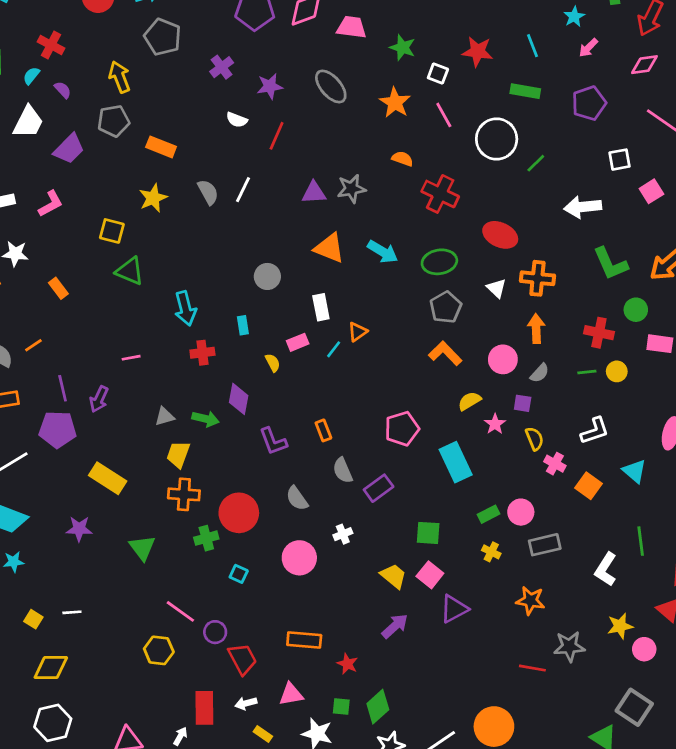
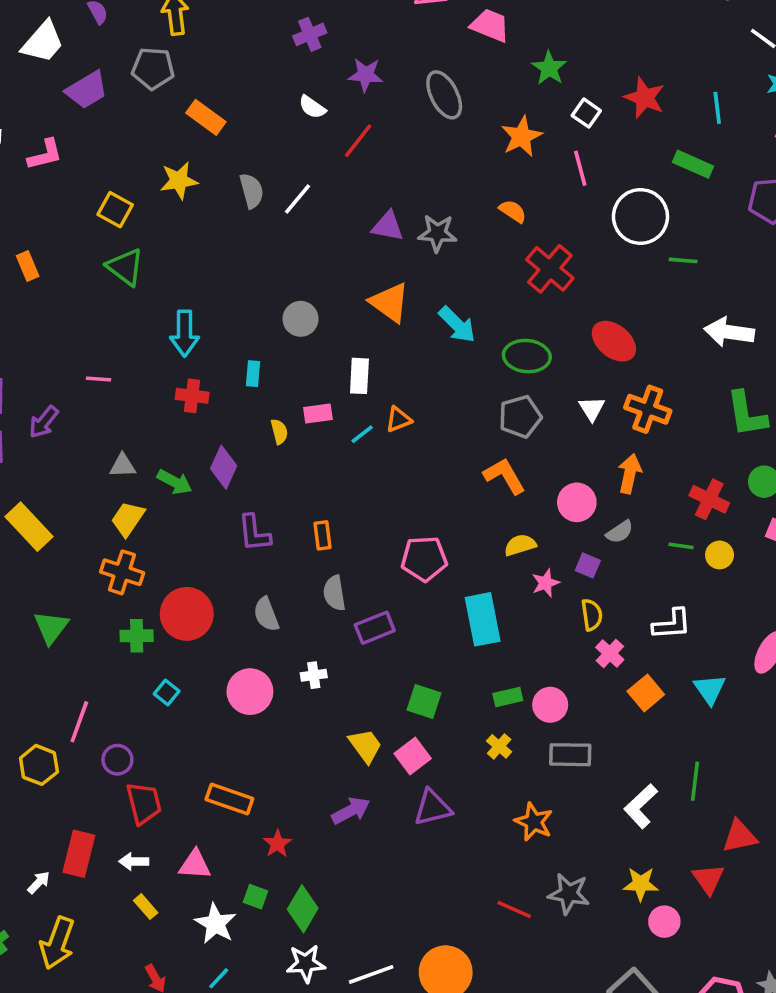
green line: (536, 163) -> (683, 260), turned 35
pink line: (180, 611) -> (79, 722), turned 60
green diamond: (378, 707) -> (303, 909), turned -32

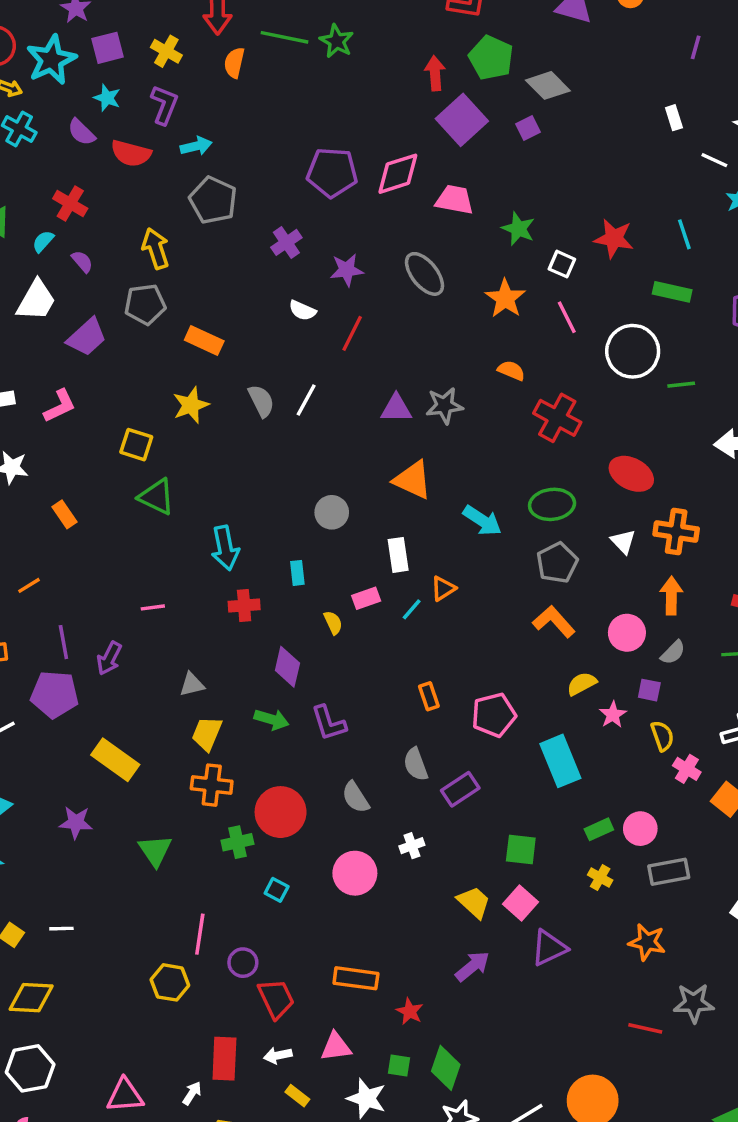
cyan arrow: (457, 325) -> (482, 521), moved
green arrow: (175, 482) -> (272, 719), moved
orange rectangle: (323, 535) -> (429, 696), moved

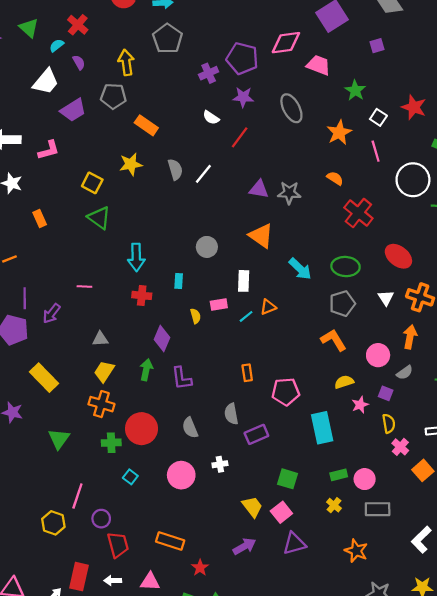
purple square: (528, 128) -> (377, 46), moved
purple pentagon: (332, 172) -> (242, 58), moved
green arrow: (272, 719) -> (146, 370), turned -105

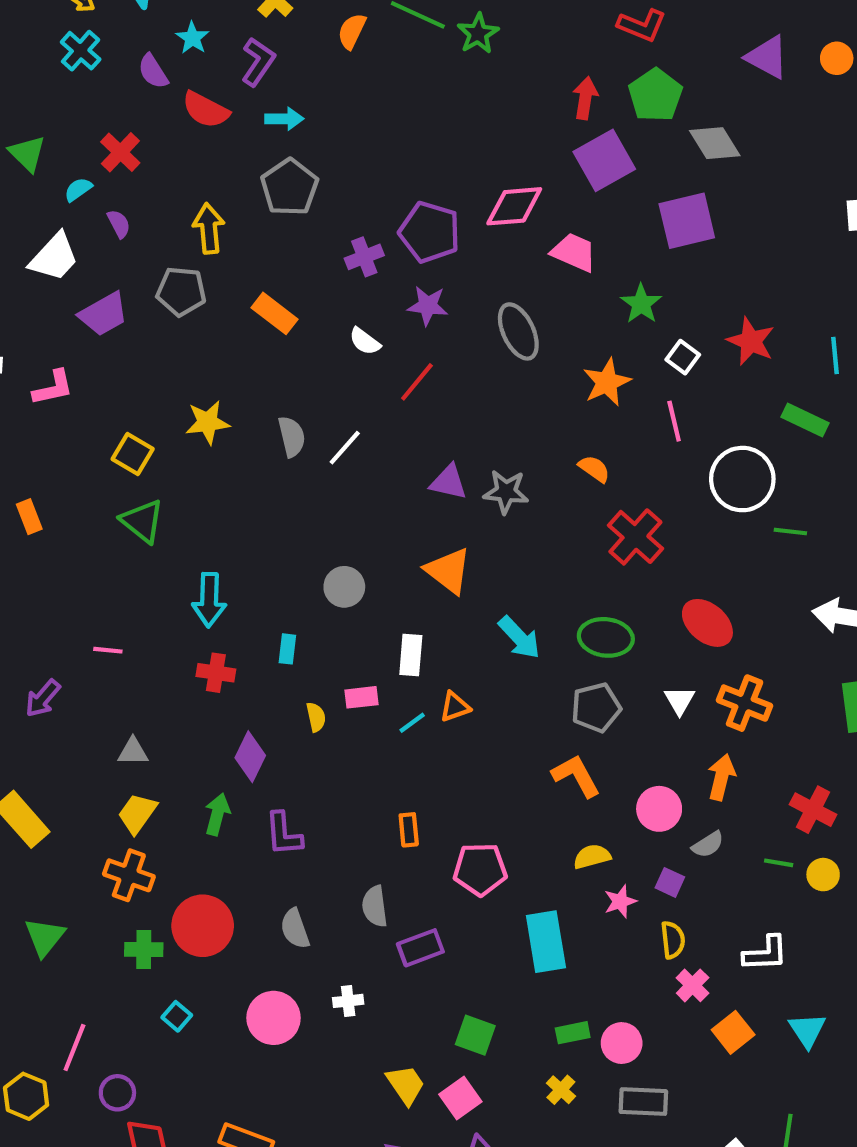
purple square: (377, 46) -> (687, 221), size x2.0
orange rectangle: (146, 125) -> (275, 313), moved

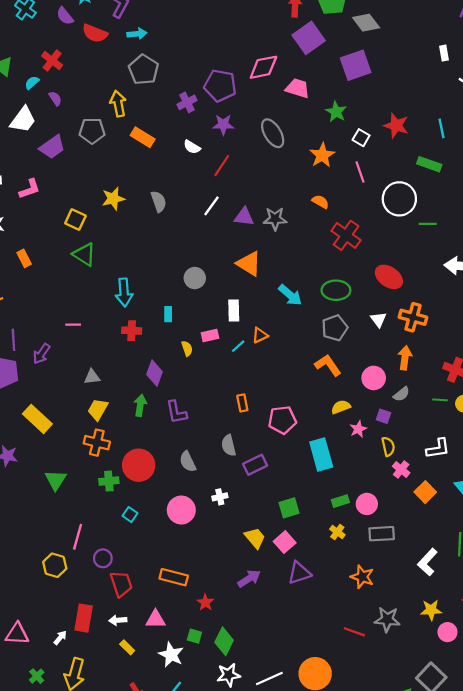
yellow arrow: (209, 228) -> (118, 104), moved
white line: (345, 448) -> (212, 206), moved
green square: (475, 1035) -> (289, 508), turned -30

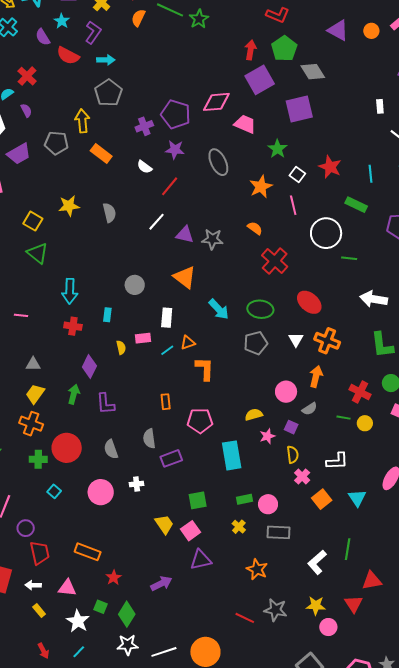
orange L-shape: (328, 365) -> (205, 369), moved, turned 30
purple arrow: (249, 579) -> (161, 584), moved

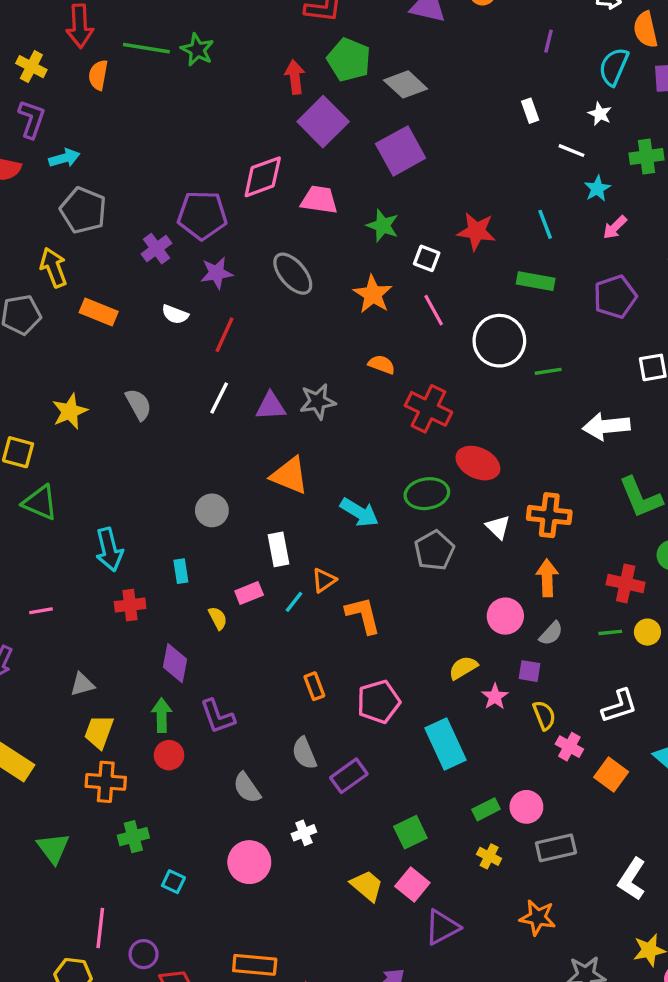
red ellipse: (309, 302) -> (478, 463), moved
red circle: (67, 448) -> (169, 755), moved, size x0.6

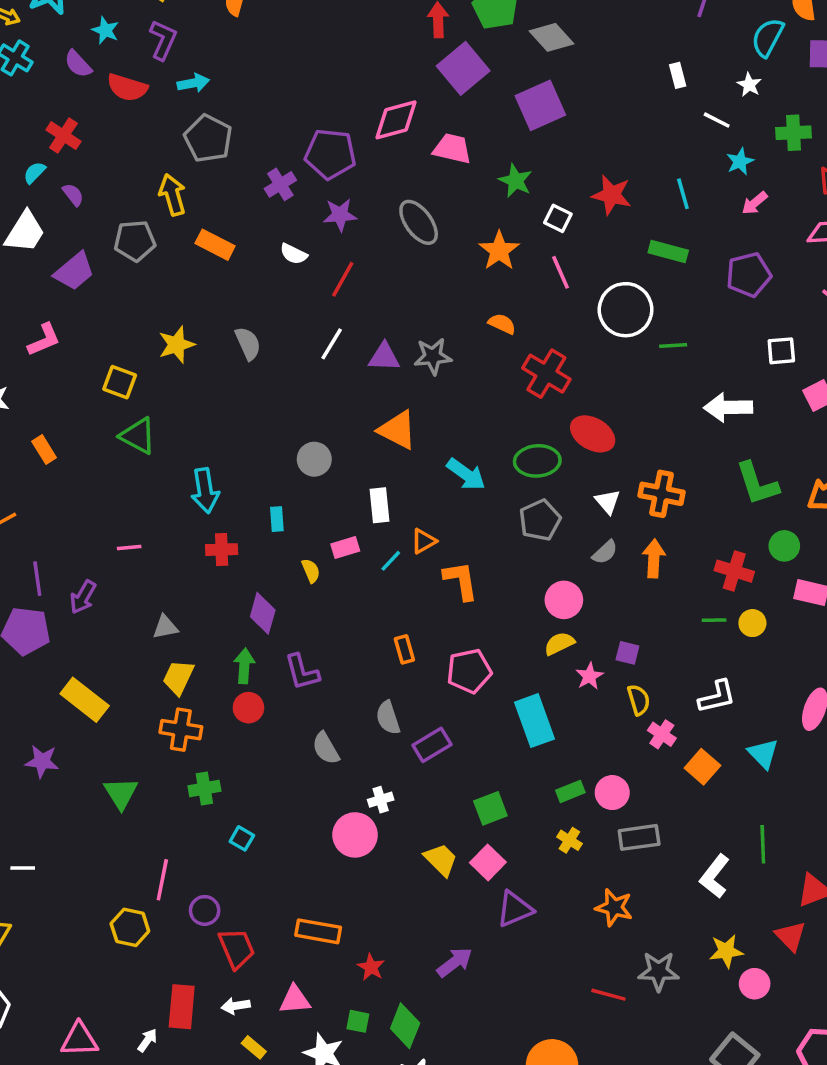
pink circle: (505, 616) -> (564, 600), moved
gray semicircle: (551, 633) -> (605, 552), moved
pink circle: (249, 862) -> (355, 835), moved

